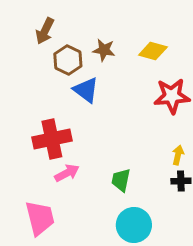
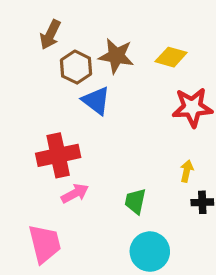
brown star: (104, 50) -> (116, 56), size x1.4
yellow arrow: (178, 155) -> (187, 171), moved

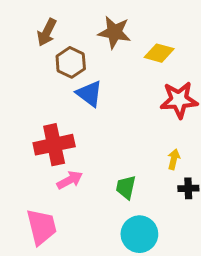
brown star: (116, 56) -> (114, 32), moved

